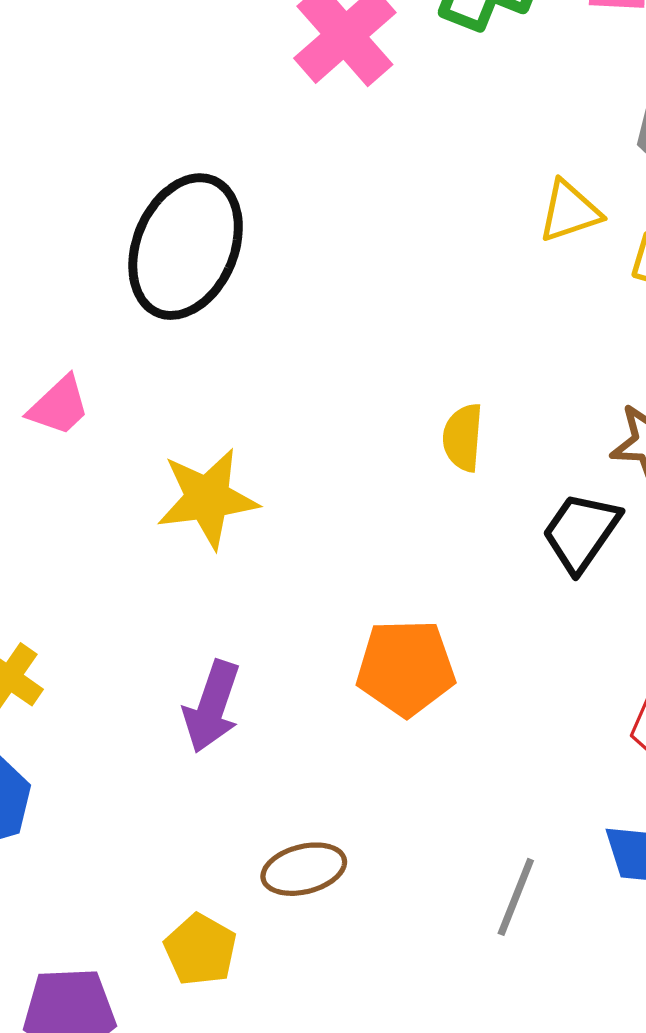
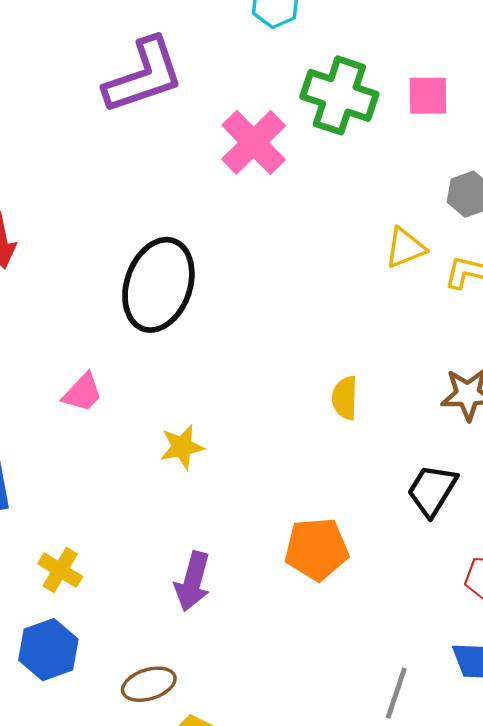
yellow star: (207, 498) -> (182, 447), size x0.7
black trapezoid: (581, 532) -> (432, 490), moved
brown ellipse: (304, 869) -> (149, 684), moved

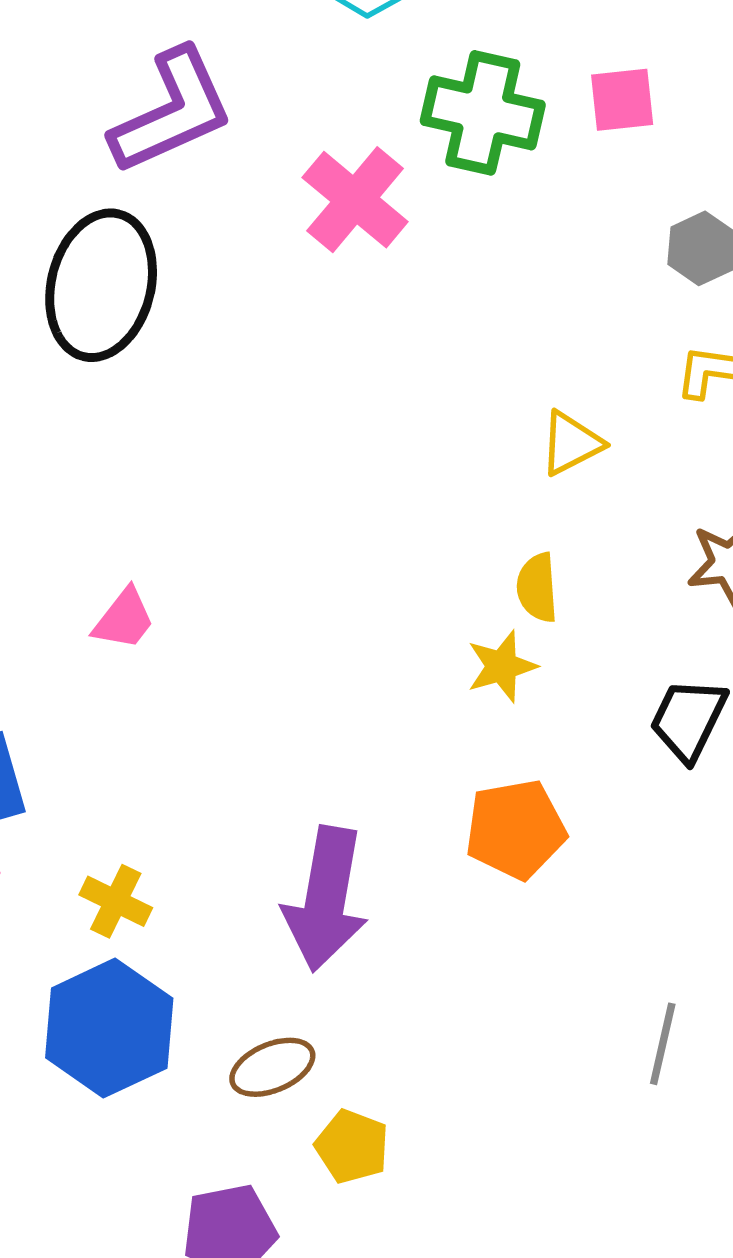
yellow triangle: (405, 248) -> (571, 443), moved
black ellipse: (158, 285) -> (101, 285), moved
yellow star: (182, 447) -> (502, 666), moved
purple arrow: (193, 581) -> (326, 899), size x1.5
blue hexagon: (48, 650) -> (109, 1028), size x1.4

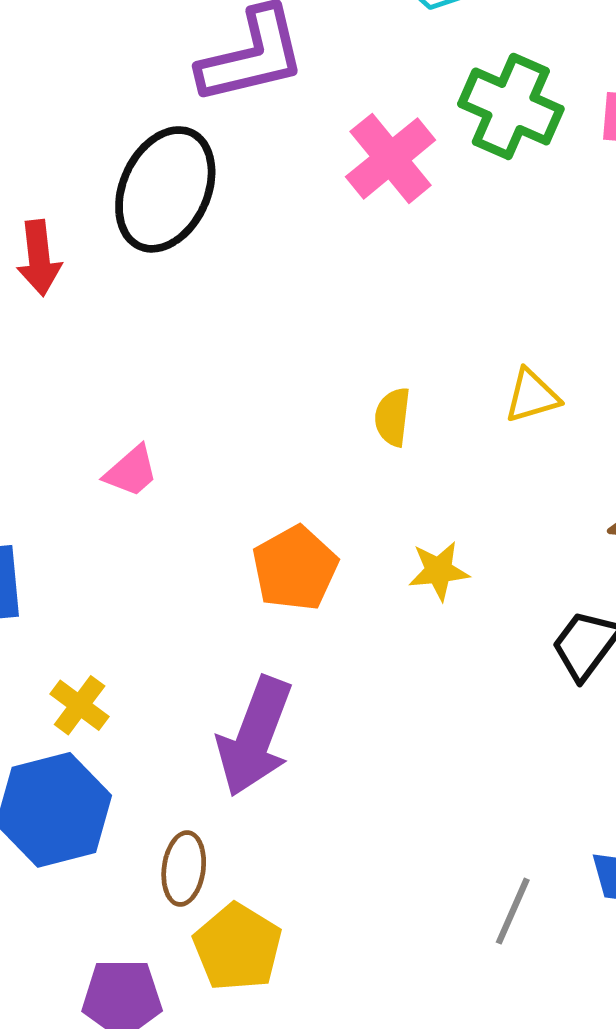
yellow semicircle: (537, 588) -> (393, 417), moved
orange pentagon: (516, 829) -> (295, 568), moved, turned -30
brown ellipse: (272, 1067) -> (184, 869), turned -70
yellow pentagon: (352, 1146) -> (238, 947), size x1.4

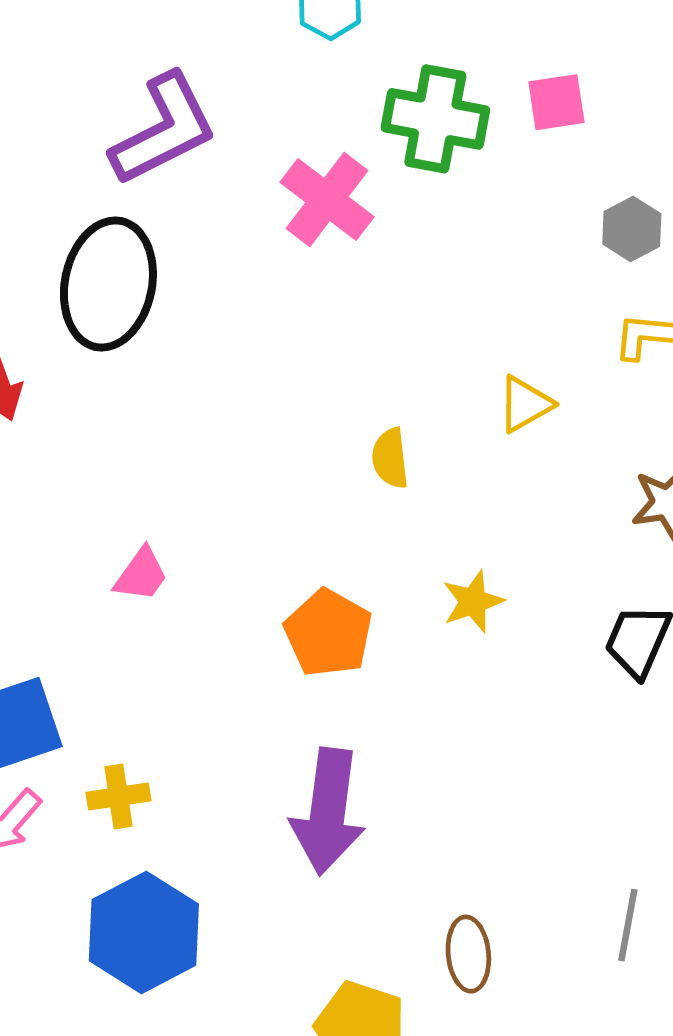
yellow cross: (80, 705) -> (118, 797), moved, turned -32
brown ellipse: (184, 869) -> (468, 954), moved

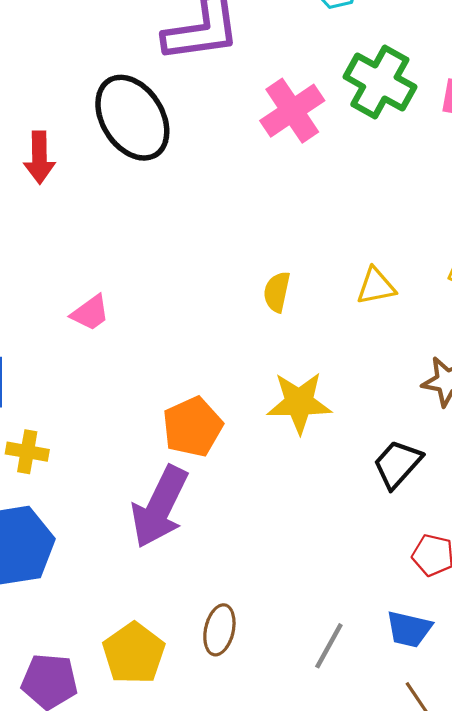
black ellipse: (108, 284) -> (132, 118), turned -62
yellow star: (473, 602) -> (299, 403), size x1.5
orange pentagon: (328, 633) -> (192, 427), moved

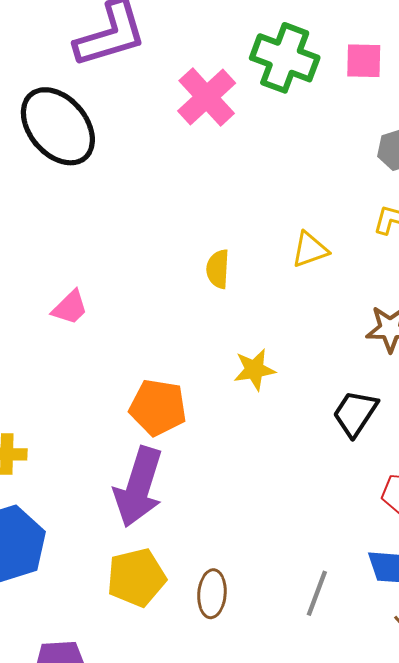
pink trapezoid: (90, 313) -> (70, 308), moved
yellow star: (299, 403) -> (254, 370), size x0.7
orange pentagon: (192, 427) -> (158, 407), turned -30
yellow pentagon: (134, 653) -> (136, 577), moved, turned 30

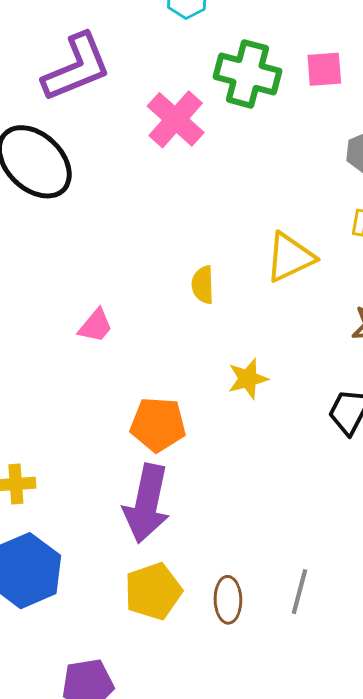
yellow triangle: (310, 250) -> (290, 257), size x1.4
pink trapezoid: (70, 308) -> (96, 326), moved
gray line: (317, 593) -> (300, 592), moved

